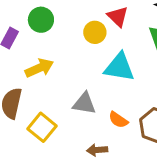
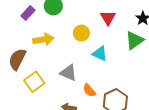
yellow circle: (95, 32) -> (81, 33), moved
cyan triangle: (119, 67) -> (100, 54), size x0.7

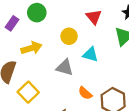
gray triangle: (68, 73) -> (65, 67), moved

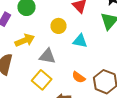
gray triangle: (65, 67) -> (47, 56), moved
yellow square: (28, 92) -> (42, 80), moved

